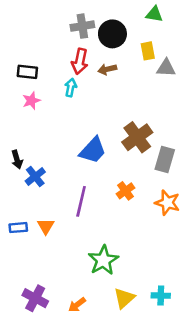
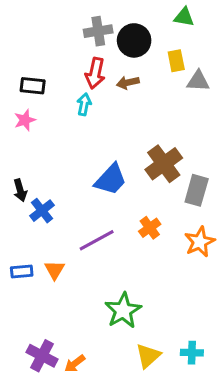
pink star: (31, 101) -> (25, 120), moved
purple line: (81, 201) -> (97, 240), turned 48
orange star: (167, 203) -> (200, 242), turned 30
orange arrow: (77, 305) -> (75, 364), moved

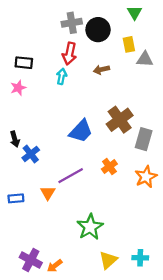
green triangle: (184, 17) -> (135, 13), turned 49
brown arrow: (128, 83) -> (101, 70), moved
orange triangle: (54, 270) -> (48, 193), moved

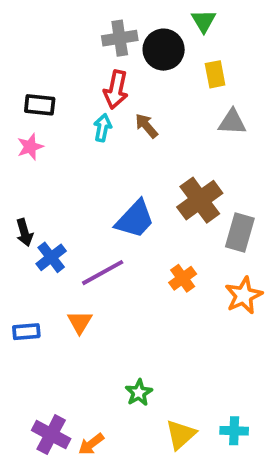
green triangle: (135, 13) -> (204, 21), moved
gray triangle: (145, 59) -> (232, 122), moved
brown arrow: (101, 70) -> (146, 126), moved, turned 63
purple line: (71, 176) -> (103, 273), moved
green star: (90, 227) -> (139, 393), moved, size x0.6

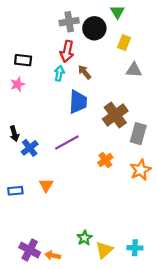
yellow rectangle: (215, 74) -> (124, 43), turned 32
blue trapezoid: (135, 219) -> (78, 102), moved, turned -40
purple line: (103, 273) -> (67, 142), moved
green star: (139, 393) -> (85, 238), moved
orange arrow: (91, 444) -> (53, 255), turned 48

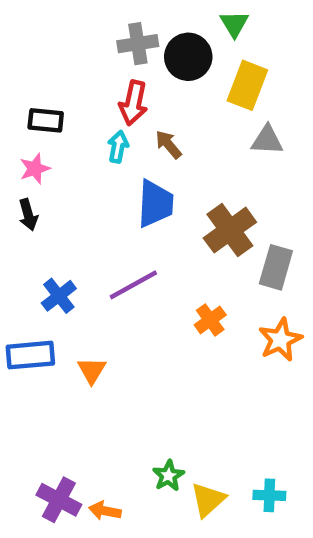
yellow rectangle: (124, 43) -> (247, 85), size x1.5
black arrow: (14, 134) -> (28, 215), moved
blue rectangle: (15, 191) -> (30, 355), moved, size x1.5

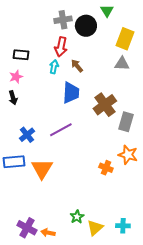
yellow rectangle: (247, 85) -> (125, 39), moved
orange cross: (210, 320) -> (106, 168), moved, turned -32
orange star: (280, 340) -> (128, 155), turned -30
orange triangle: (92, 370) -> (42, 169), size x1.6

